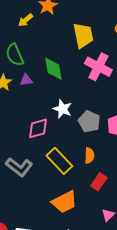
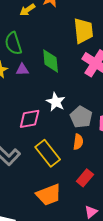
orange semicircle: (89, 156) -> (78, 142), moved

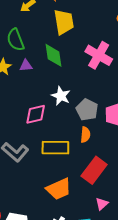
yellow trapezoid: (83, 31) -> (64, 22), moved
yellow rectangle: (48, 153) -> (55, 148), turned -48
red rectangle: (85, 178) -> (94, 170), size x1.5

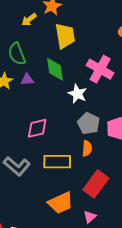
white star: (61, 96) -> (77, 94), moved
pink triangle: (102, 204) -> (90, 217), moved

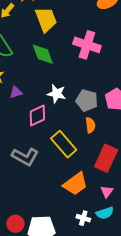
purple triangle: (27, 80) -> (16, 92), moved
white star: (77, 94) -> (57, 94), moved
yellow rectangle: (57, 162) -> (64, 144), turned 60

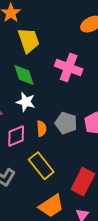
white star: (57, 94) -> (26, 102), moved
orange semicircle: (90, 125) -> (41, 129), moved

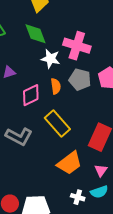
pink cross: (69, 68) -> (77, 46), moved
white star: (26, 102) -> (50, 59), moved

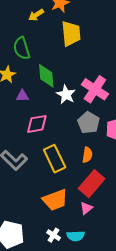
green diamond: (36, 34) -> (46, 76), moved
orange semicircle: (56, 86) -> (87, 155), moved
pink triangle: (101, 170) -> (86, 208), moved

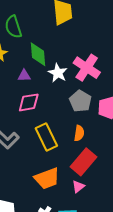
purple triangle: (22, 96) -> (24, 76), moved

